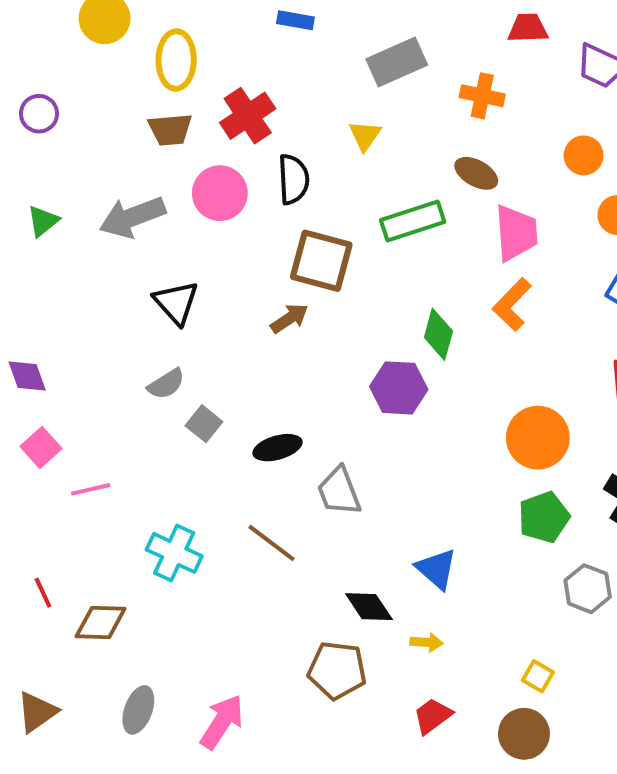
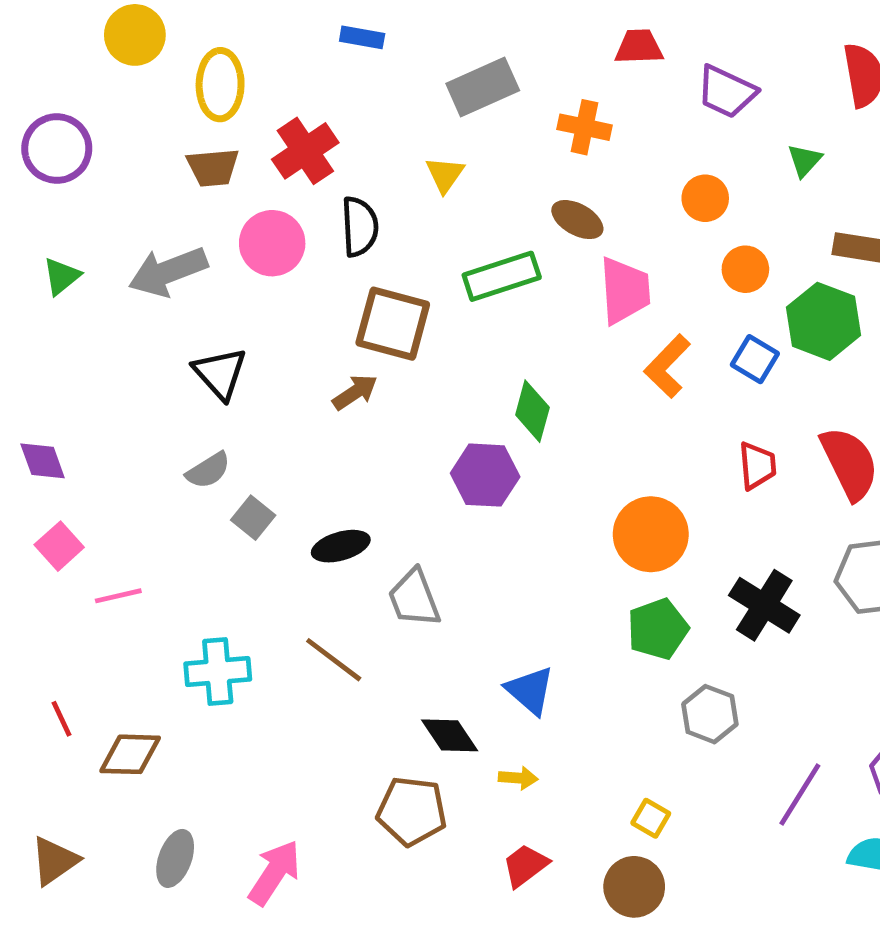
purple circle: (39, 114) -> (57, 149), size x1.5
orange L-shape: (512, 304) -> (667, 366), moved
cyan cross: (174, 553) -> (218, 672), turned -30

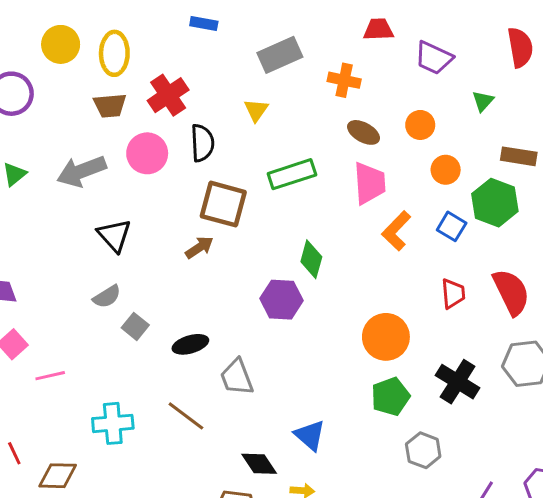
yellow circle: (135, 35) -> (61, 44), moved
brown ellipse: (577, 220) -> (364, 132), moved

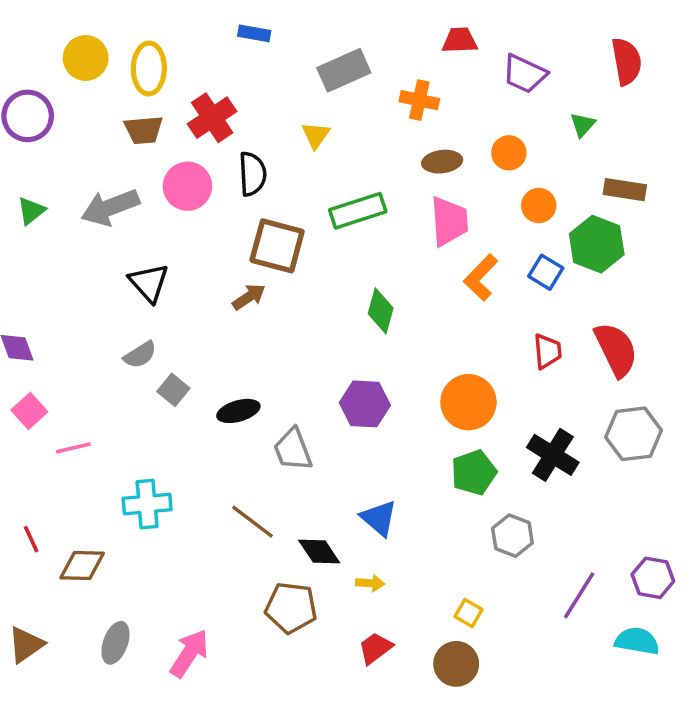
brown ellipse: (364, 132) -> (442, 162), turned -36
purple hexagon: (281, 300) -> (365, 404), moved
brown line: (186, 416) -> (252, 522), moved

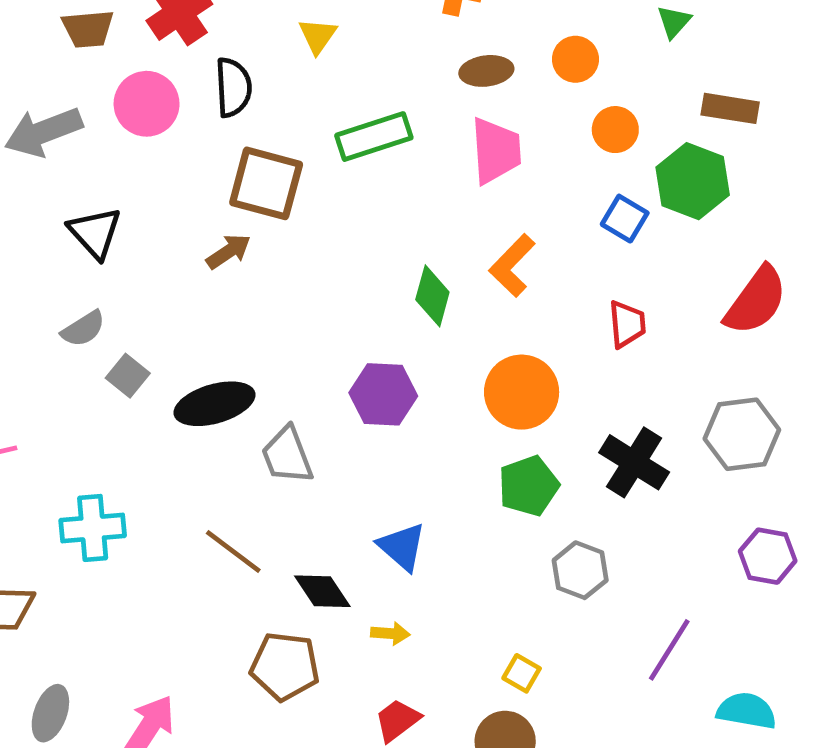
orange L-shape: (481, 277) -> (512, 265), moved
green diamond: (381, 311) -> (432, 296), moved
red semicircle: (616, 350) -> (756, 301), moved, turned 62
black ellipse: (238, 411) -> (215, 404), size x1.4
purple hexagon: (653, 578) -> (768, 556), moved

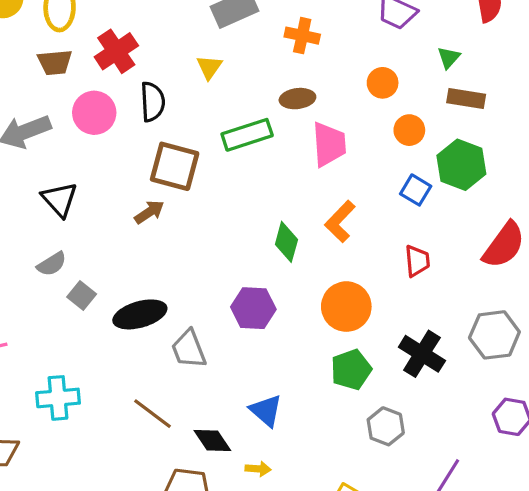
brown ellipse: (486, 71) -> (297, 99), moved
brown rectangle: (730, 108) -> (466, 99), moved

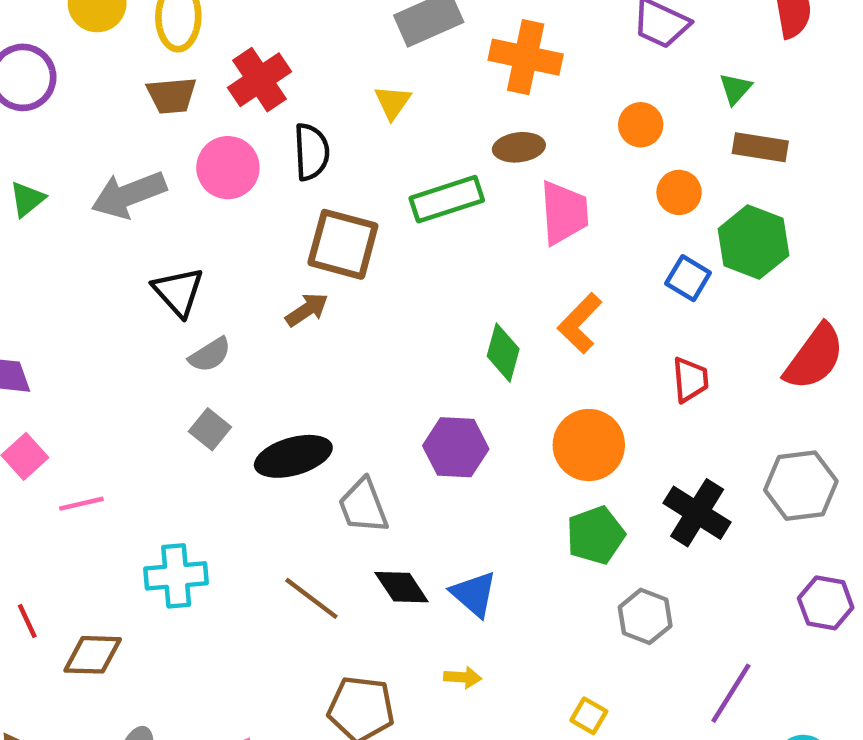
orange cross: (302, 36) -> (526, 57), size x1.4
gray semicircle: (52, 264) -> (210, 355), moved
black diamond: (212, 440) -> (402, 587), moved

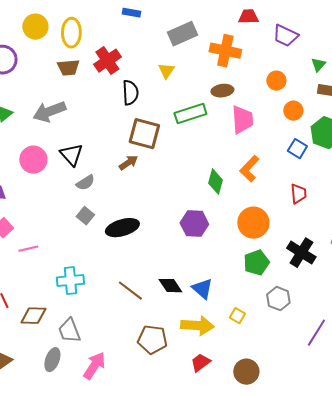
pink circle: (228, 168) -> (33, 160), moved
gray trapezoid: (363, 506) -> (69, 331), moved
yellow arrow: (463, 677) -> (197, 326), size x2.0
yellow square: (589, 716) -> (237, 316), moved

